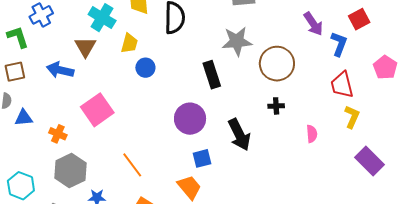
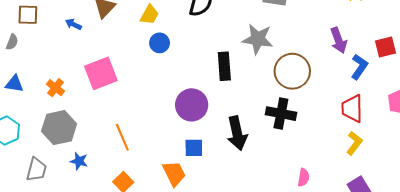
blue arrow: (60, 70) -> (73, 24), size x0.6
black cross: (276, 106) -> (281, 114), size x1.8
blue triangle: (24, 118) -> (14, 84), moved
pink semicircle: (312, 134) -> (303, 177), moved

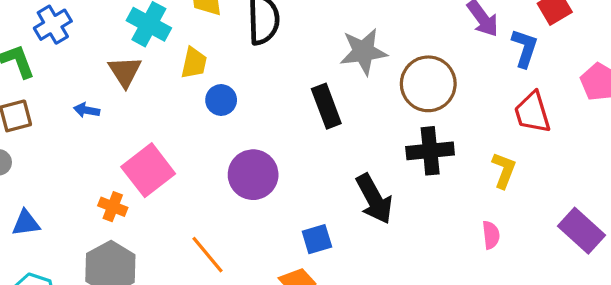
orange cross: (55, 88) -> (113, 207), moved
purple circle: (192, 105) -> (253, 175), moved
yellow L-shape: (354, 143) -> (504, 170), moved

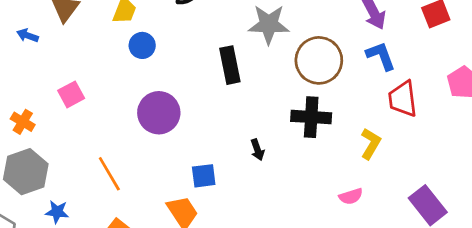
blue L-shape: (525, 48) -> (381, 56), moved, turned -48
pink square: (148, 170) -> (71, 94), size x0.6
black arrow: (374, 199) -> (257, 150), size x0.5
orange cross: (113, 207) -> (23, 122), moved
pink semicircle: (491, 235) -> (351, 196), turned 70

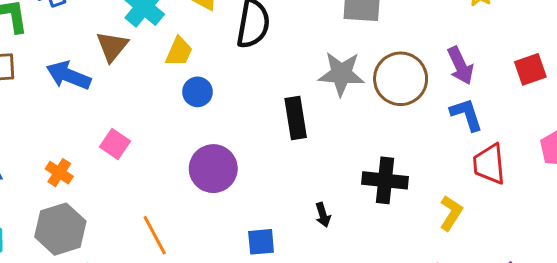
blue arrow: (28, 35) -> (69, 75), size x1.8
brown circle: (319, 60) -> (401, 79), moved
pink square: (71, 94) -> (115, 144), turned -30

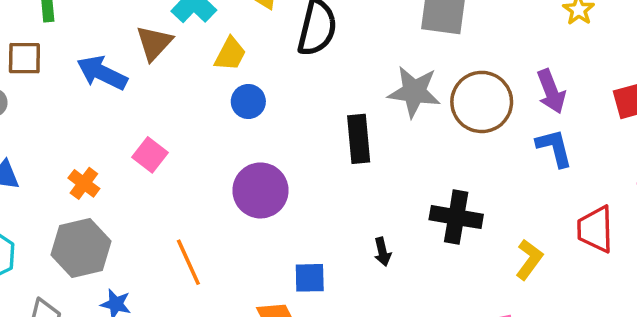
red trapezoid: (489, 164) -> (595, 229), moved

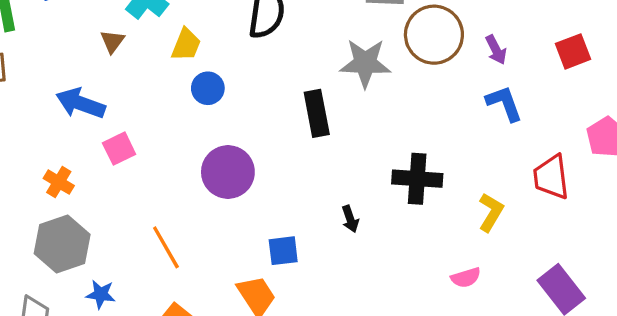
brown triangle: (154, 43) -> (112, 41), size x0.7
blue arrow: (102, 73) -> (81, 103), moved
purple arrow: (551, 91) -> (496, 50), size x0.7
brown circle: (482, 102) -> (434, 35), moved
pink square: (150, 155) -> (119, 149), turned 32

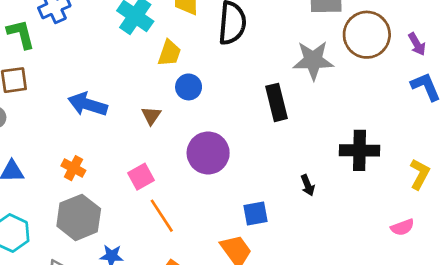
brown triangle: (112, 41) -> (151, 116), moved
pink square: (119, 149) -> (141, 177), moved

